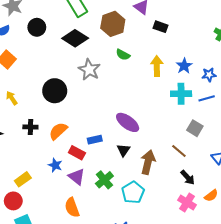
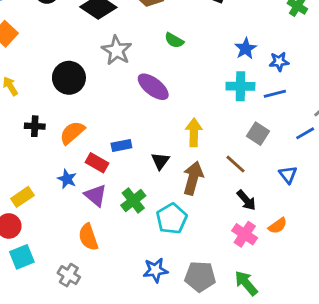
green semicircle: (123, 55) -> (174, 40), moved
yellow arrow: (157, 66) -> (194, 132), moved
purple ellipse: (128, 122) -> (153, 87), moved

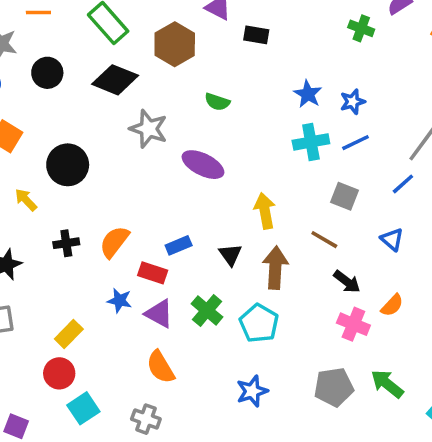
black circle: (69, 78) -> (68, 165), moved
gray pentagon: (200, 277) -> (334, 387), moved
green arrow: (246, 283) -> (387, 384), moved

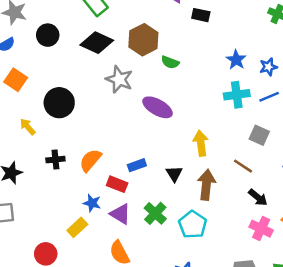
brown hexagon: (175, 44) -> (143, 40), moved
yellow rectangle: (69, 334) -> (77, 227), moved

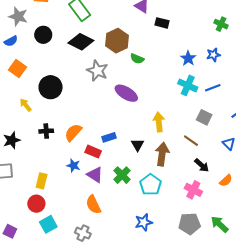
blue star: (268, 67) -> (213, 55), moved
cyan cross: (237, 95) -> (188, 85), turned 30
yellow rectangle: (77, 227) -> (42, 181), moved, turned -35
pink cross: (261, 229) -> (193, 190), moved

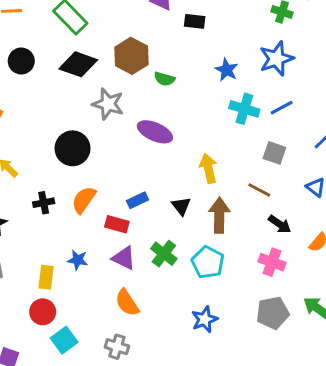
blue star: (213, 55) -> (276, 59), size x1.6
blue star: (188, 58) -> (227, 70), moved
black circle: (51, 87) -> (72, 148), moved
blue star: (73, 166) -> (78, 260), moved

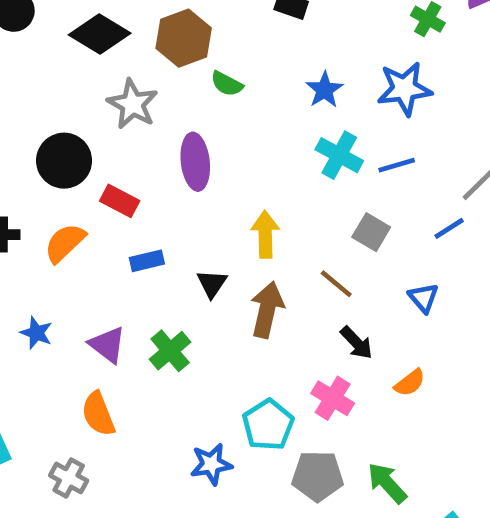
purple ellipse: (155, 132) -> (195, 162), turned 48
red rectangle: (117, 224) -> (120, 201), moved
cyan pentagon: (208, 262) -> (268, 425), moved

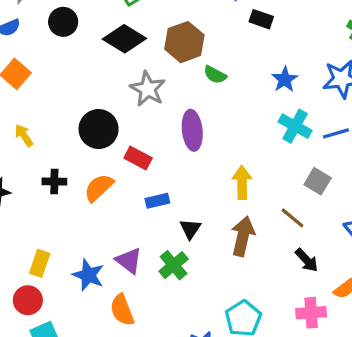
black triangle: (212, 284) -> (190, 229), moved
blue star: (36, 333) -> (88, 275), moved, size x1.4
pink cross: (333, 398) -> (311, 313), moved, turned -36

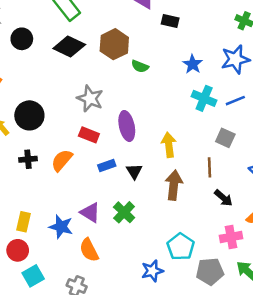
gray star: (148, 89) -> (90, 99), moved
black circle: (99, 129) -> (29, 115), moved
purple ellipse: (192, 130) -> (127, 126), moved
brown line: (292, 218) -> (209, 167), turned 54
black triangle: (190, 229) -> (134, 171), moved

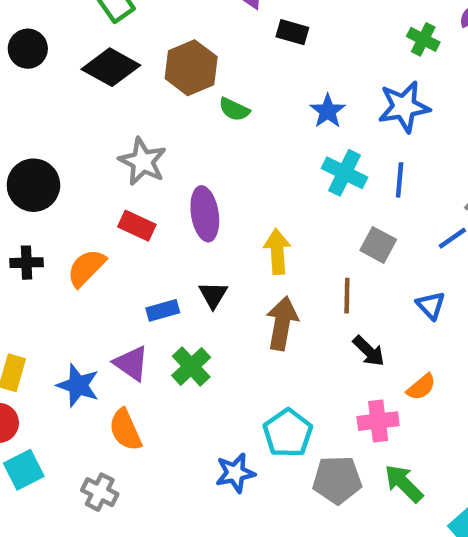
blue line: (235, 101) -> (400, 180), turned -66
blue rectangle: (107, 165) -> (163, 310), moved

